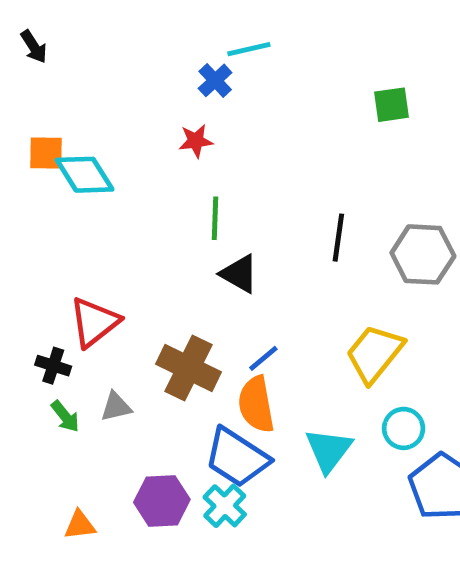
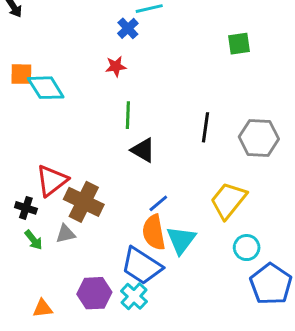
brown cross: (188, 368) -> (84, 202), moved
cyan triangle: (329, 450) -> (181, 240), moved

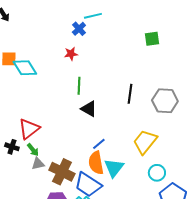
brown cross: (84, 202) -> (62, 172), moved
green arrow: (34, 240) -> (33, 150), moved

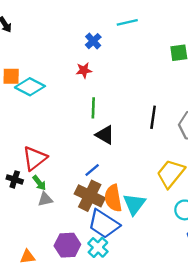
cyan line: (93, 16) -> (127, 22), moved
cyan diamond: (25, 68) -> (30, 87), turned -30
blue line: (99, 144) -> (92, 170), moved
brown cross: (62, 172) -> (90, 196), moved

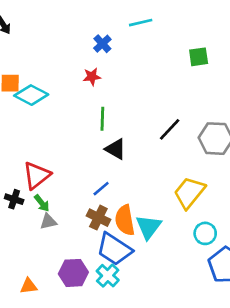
black line: (153, 117) -> (170, 129), turned 35
brown cross: (90, 196) -> (98, 218), size x0.7

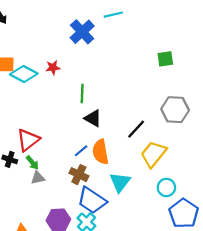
blue cross: (102, 44) -> (82, 32), size x1.6
green square: (199, 57) -> (165, 59), moved
red star: (92, 77) -> (53, 68), moved
black line: (170, 129) -> (136, 129), moved
orange semicircle: (125, 220) -> (100, 152), moved

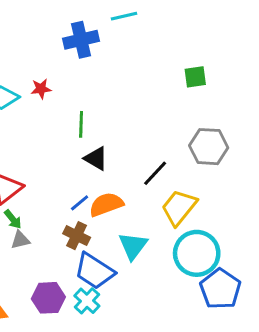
blue cross: (82, 32) -> (81, 40), turned 30
orange semicircle: (100, 152) -> (106, 204), turned 80
cyan circle: (166, 187) -> (197, 253), size x1.8

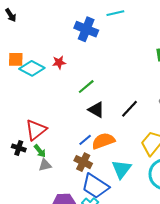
blue cross: (81, 40) -> (86, 29), turned 35
green line: (81, 124) -> (86, 87), turned 48
black line: (155, 173) -> (129, 109), moved

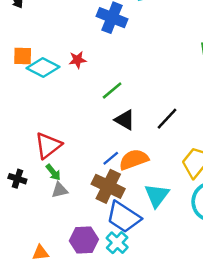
black cross: (19, 148) -> (17, 179), moved
brown cross: (83, 162) -> (108, 186), size x1.4

